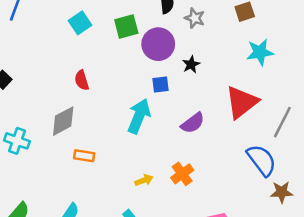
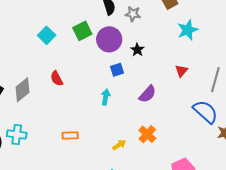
red triangle: (242, 102) -> (181, 71), size x0.5
cyan arrow: (139, 116) -> (106, 97), size x0.6
gray diamond: (63, 121) -> (23, 90), moved

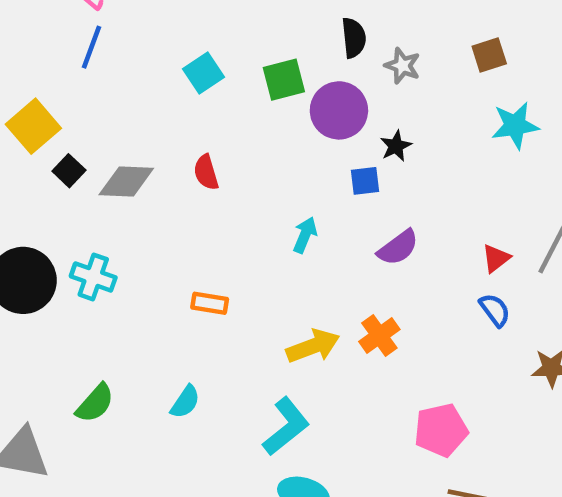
blue square: (117, 70) -> (365, 181), moved
red triangle: (181, 71) -> (496, 258), moved
gray diamond: (23, 90) -> (126, 182), turned 30
blue semicircle: (205, 112) -> (495, 310), moved, size x0.6
yellow arrow: (119, 145) -> (313, 346), size x1.6

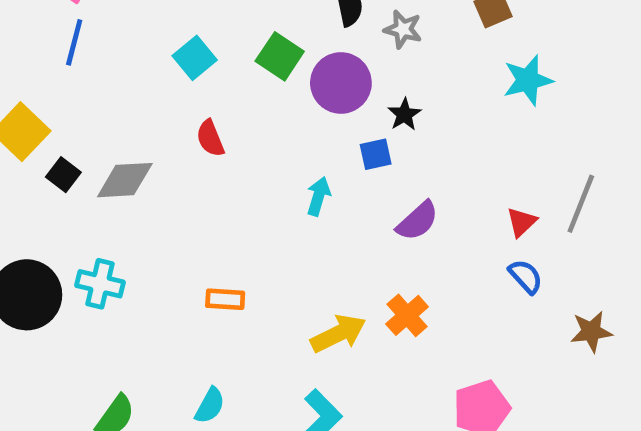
green square: (284, 80) -> (280, 56), turned -36
red semicircle: (206, 172) -> (210, 138), moved
cyan arrow: (305, 235) -> (318, 196), moved

